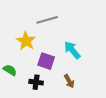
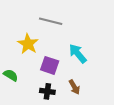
gray line: (47, 20) -> (51, 21), turned 30
black cross: (36, 82) -> (47, 91), moved

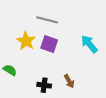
cyan arrow: (78, 54) -> (89, 44), moved
purple square: (50, 65) -> (49, 44), moved

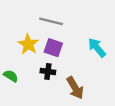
brown arrow: (69, 81) -> (75, 88), size x1.5
black cross: (44, 85) -> (48, 72), moved

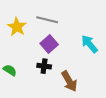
yellow star: (28, 44) -> (17, 27), moved
purple square: (53, 48) -> (49, 44), turned 30

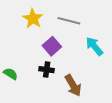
gray line: (47, 20) -> (69, 21), moved
yellow star: (17, 27) -> (33, 19), moved

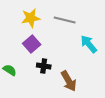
yellow star: (33, 19) -> (31, 18), turned 30
purple square: (52, 46) -> (32, 44), moved

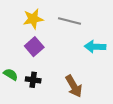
cyan arrow: (89, 44) -> (95, 47), turned -48
black cross: (44, 66) -> (33, 80), moved

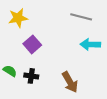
yellow star: (33, 19) -> (18, 18), moved
gray line: (69, 21) -> (81, 17), moved

